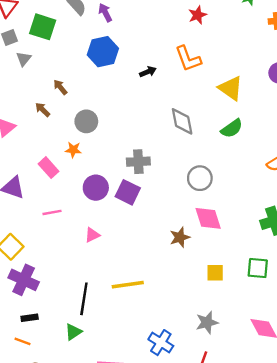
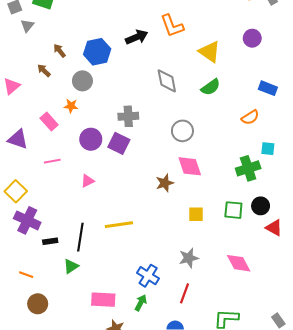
blue hexagon: (103, 52) -> (97, 52), moved
black arrow: (148, 72) -> (137, 37), size x1.5
black rectangle: (30, 318) -> (50, 241), moved

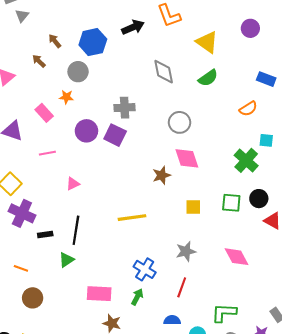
green cross: (248, 168) -> (246, 160), turned -30
pink triangle: (88, 181) -> (73, 184), moved
yellow line: (119, 225) -> (132, 218), moved

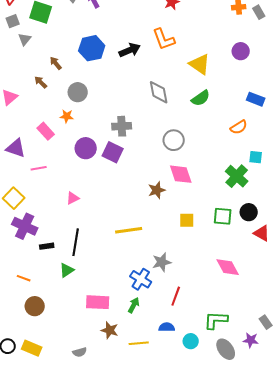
blue hexagon: (93, 42) -> (92, 48), moved
pink line: (47, 153) -> (39, 168), moved
gray star: (186, 251) -> (162, 262), moved

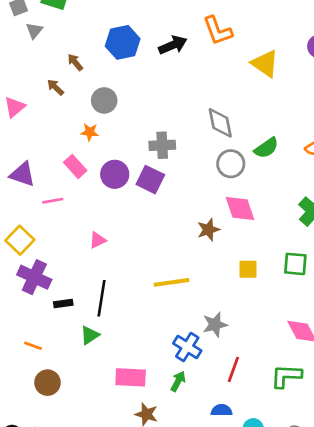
gray diamond: (159, 92) -> (220, 123), moved
green semicircle: (201, 98) -> (266, 148), moved
pink rectangle: (46, 131) -> (75, 166), moved
green L-shape: (216, 320) -> (286, 376), moved

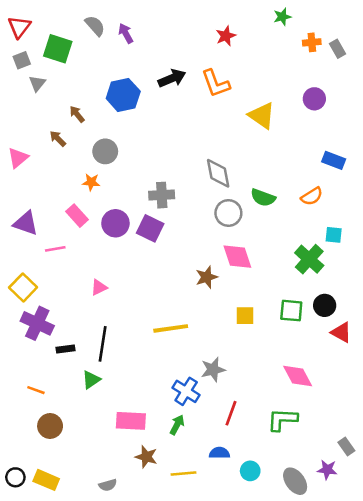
black arrow: (173, 45) -> (172, 78), moved
green semicircle: (266, 148) -> (263, 198), turned 55

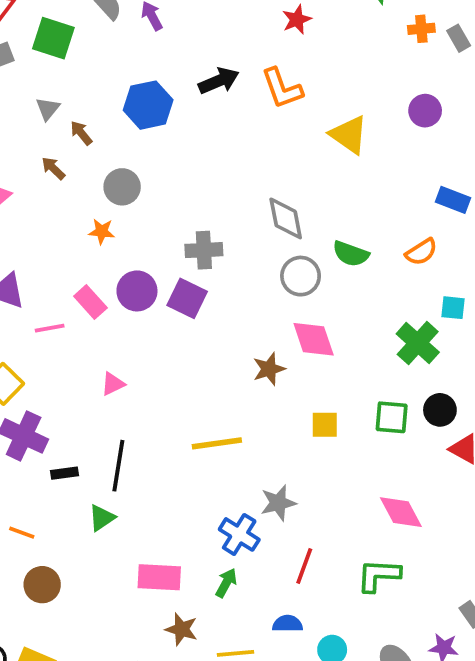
gray triangle: (37, 83) -> (48, 109), moved
pink rectangle: (77, 216) -> (90, 302), moved

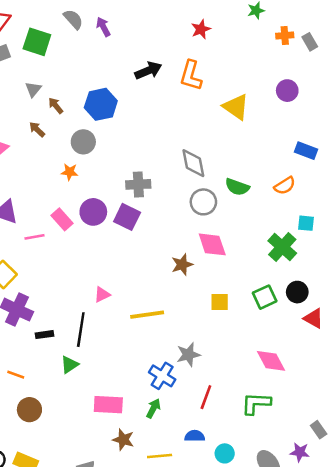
orange L-shape: (282, 88) -> (191, 76), turned 36
blue hexagon: (148, 105) -> (101, 104), moved
pink triangle: (113, 384) -> (102, 295), moved
green square: (392, 417) -> (265, 297), turned -30

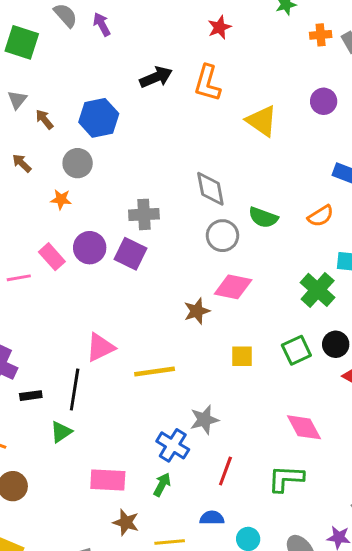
brown arrow: (37, 129) -> (22, 163), moved
pink diamond: (212, 244) -> (233, 287), turned -60
pink triangle: (102, 295) -> (100, 347), size x1.5

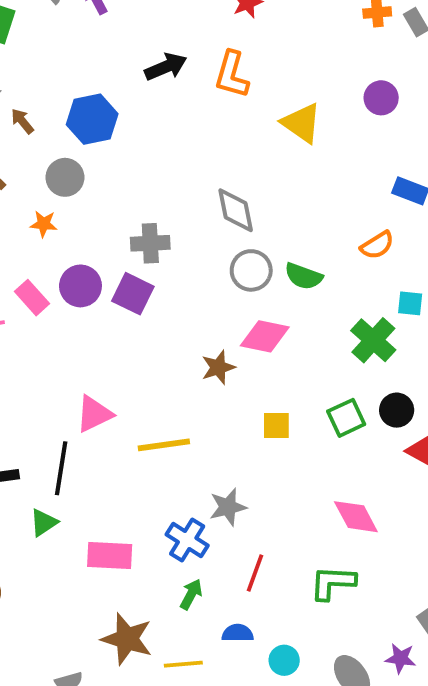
green semicircle: (263, 217) -> (304, 276), moved
pink rectangle: (108, 480) -> (110, 556), moved
green arrow: (162, 485) -> (191, 594), moved
brown star: (126, 522) -> (127, 639), size x1.5

